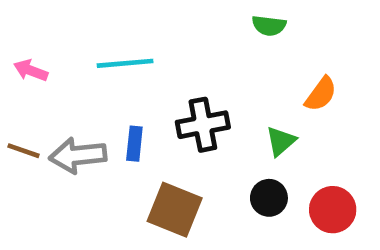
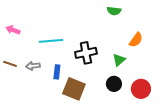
cyan line: (125, 63) -> (51, 41), moved
blue rectangle: (134, 144) -> (57, 72), moved
gray arrow: (78, 155) -> (33, 66), size x0.6

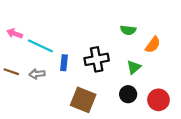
green semicircle: (114, 11) -> (128, 30), moved
cyan line: (51, 41) -> (40, 46), moved, turned 30
blue rectangle: (57, 72) -> (64, 63), moved

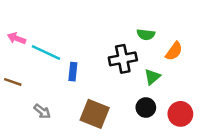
black cross: (97, 59) -> (123, 59), moved
gray arrow: (37, 74) -> (42, 111), moved, turned -136

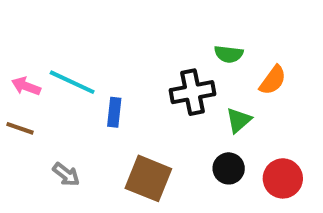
pink arrow: (17, 38) -> (26, 86), moved

